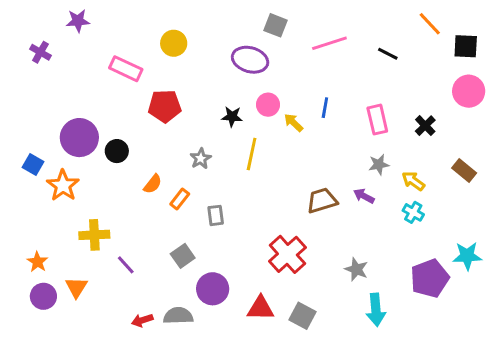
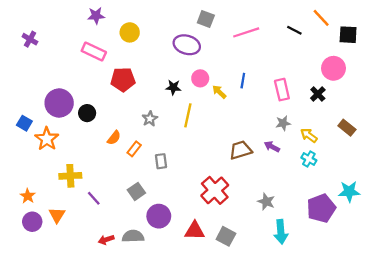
purple star: (78, 21) -> (96, 16), moved
black line: (388, 54) -> (294, 30), moved
pink circle: (469, 91) -> (333, 68), moved

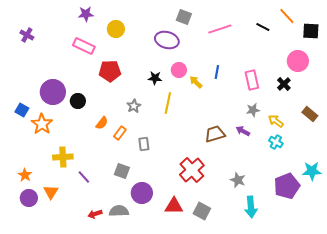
gray square: (136, 191) -> (122, 171), turned -35

